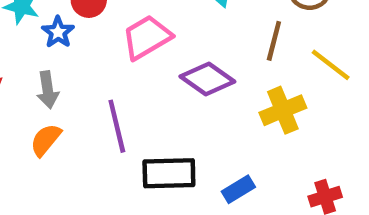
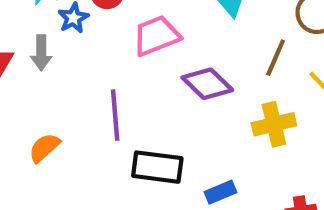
gray arrow: (48, 90) -> (41, 53), moved
orange semicircle: (46, 140) -> (44, 148), moved

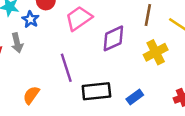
purple diamond: (207, 84) -> (113, 38), turned -56

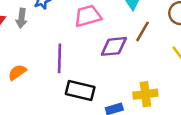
brown line: (148, 15) -> (142, 31), moved
yellow cross: (156, 52) -> (145, 94), moved

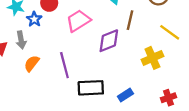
orange semicircle: (17, 72) -> (32, 63), moved
yellow cross: (145, 94) -> (152, 58), moved

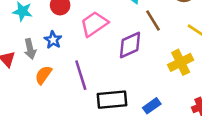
blue star: (34, 19) -> (53, 40), moved
brown line: (130, 20) -> (153, 21), turned -42

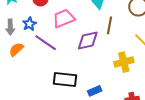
brown line: (153, 21) -> (109, 25), turned 30
purple line: (81, 75) -> (46, 43), moved, turned -50

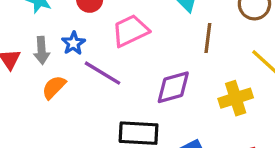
purple diamond: (88, 40) -> (173, 87), moved

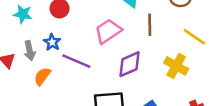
pink trapezoid: (130, 31) -> (108, 31), moved
yellow cross: (236, 98) -> (176, 66), turned -35

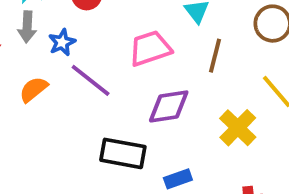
gray arrow: (30, 51) -> (27, 27), moved

